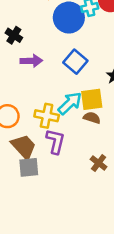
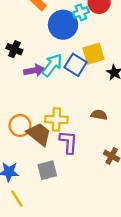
yellow square: (92, 99) -> (94, 54), moved
cyan arrow: (70, 103) -> (52, 65), moved
brown trapezoid: (24, 147) -> (39, 134), moved

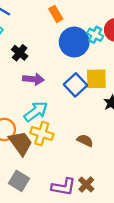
cyan cross: (81, 12) -> (95, 35), turned 35
cyan arrow: (52, 65) -> (36, 112), moved
purple L-shape: (68, 142) -> (63, 187), moved, turned 80
gray square: (47, 170) -> (19, 181), turned 30

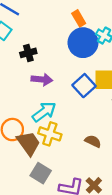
orange rectangle: (56, 14) -> (79, 18), moved
black cross: (20, 53) -> (28, 53), turned 35
gray square: (19, 181) -> (41, 173), moved

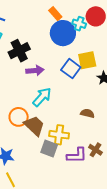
black cross: (28, 53) -> (19, 51), size x1.5
yellow cross: (50, 134) -> (59, 135), moved

